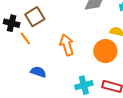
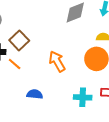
cyan cross: (84, 85) -> (83, 97), turned 30

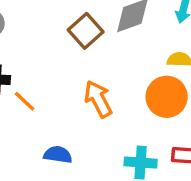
brown square: (19, 40) -> (86, 31), moved

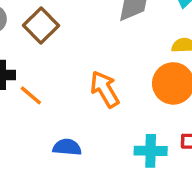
brown square: (86, 31) -> (41, 26), moved

